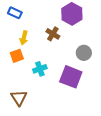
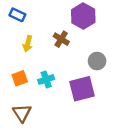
orange square: (17, 56) -> (20, 78), moved
purple square: (71, 77) -> (82, 89), turned -35

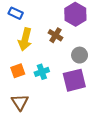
yellow arrow: (28, 44) -> (25, 39), size x1.5
gray circle: (97, 61) -> (80, 55), moved

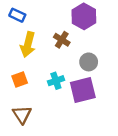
cyan cross: (42, 72) -> (56, 81), moved

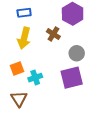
blue rectangle: (17, 15) -> (24, 13), moved, turned -32
cyan cross: (56, 81) -> (35, 78), moved

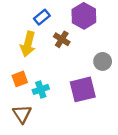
blue rectangle: (24, 13) -> (42, 17), moved, turned -32
gray circle: (77, 53) -> (103, 61), moved

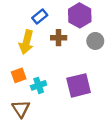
brown cross: (62, 39) -> (59, 38), turned -32
gray circle: (103, 61) -> (95, 41), moved

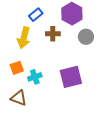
brown triangle: (21, 109) -> (19, 98), turned -36

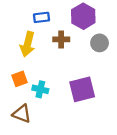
blue rectangle: (36, 15) -> (42, 17), turned 32
cyan cross: (35, 77) -> (40, 89), turned 32

